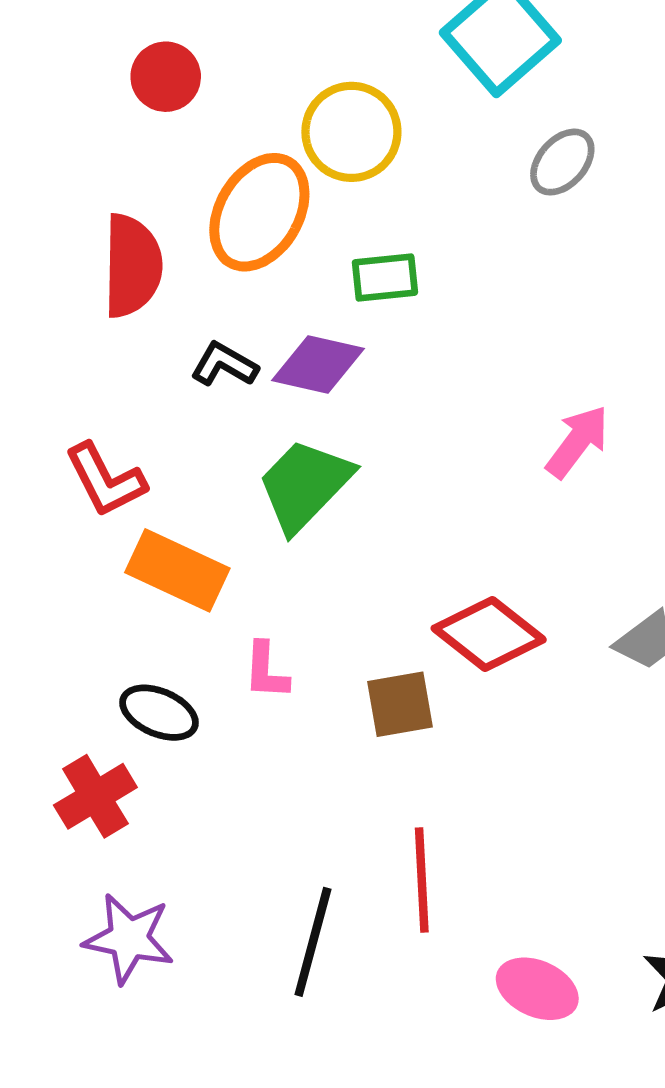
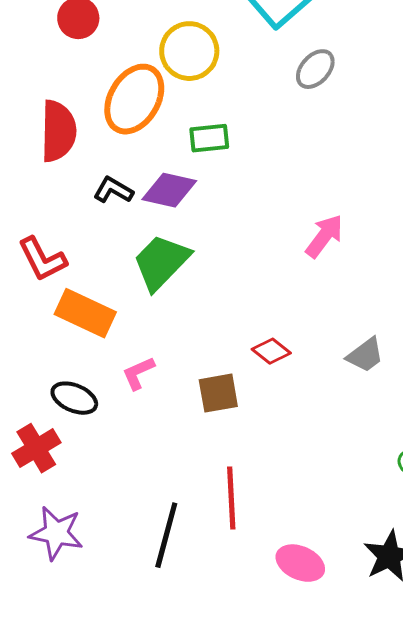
red diamond: (489, 634) -> (271, 351), size x0.6
pink L-shape: (266, 671) -> (138, 373), turned 63

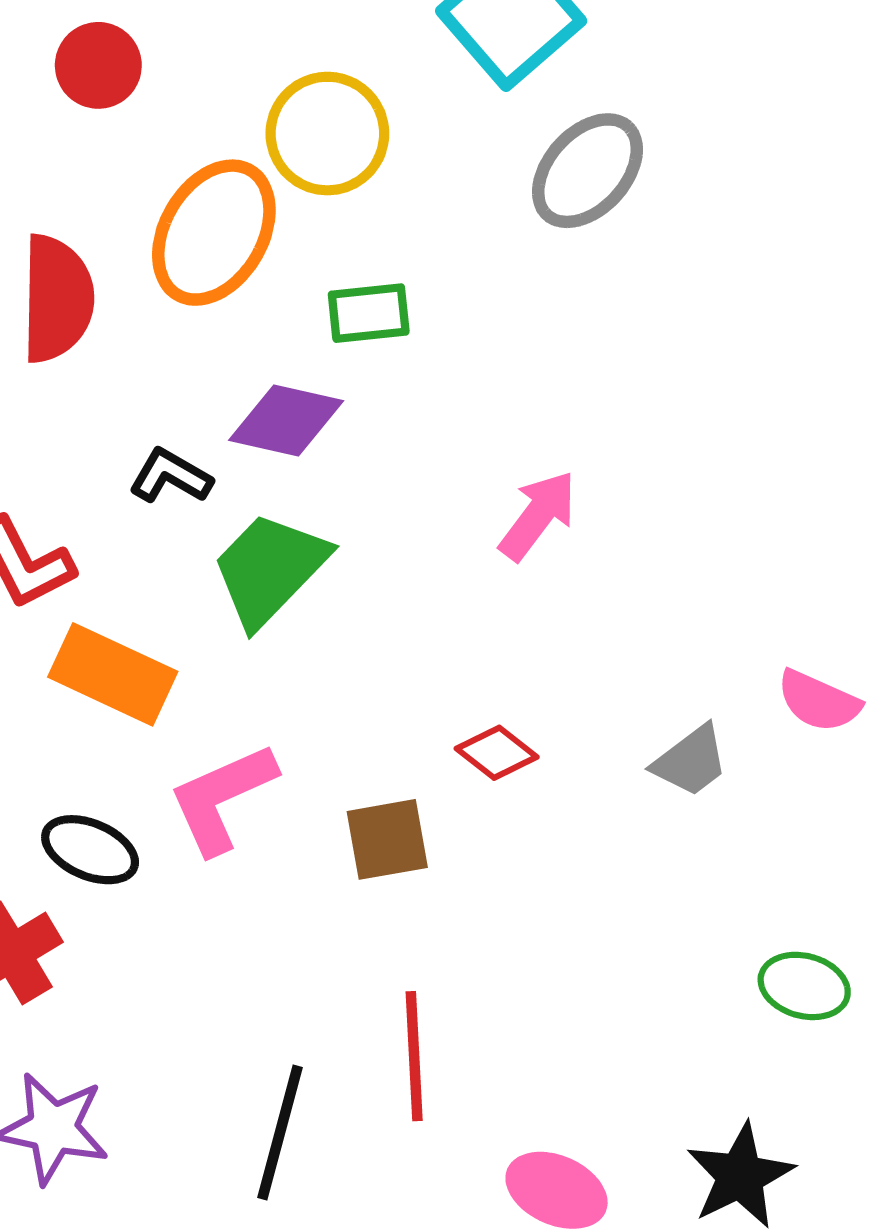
gray ellipse: (315, 69) -> (587, 171), size x1.4
black L-shape: (113, 190) -> (171, 476), moved
pink arrow: (324, 236) -> (538, 515), moved
pink L-shape: (138, 373) -> (222, 798), size x1.6

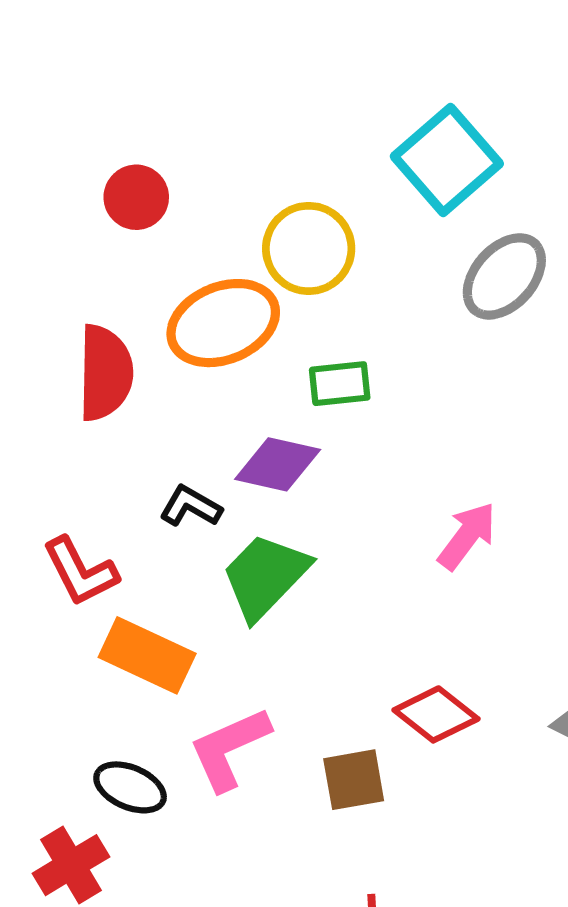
orange ellipse: (214, 233) -> (223, 323), turned 38
red diamond: (497, 753) -> (436, 714), size x1.4

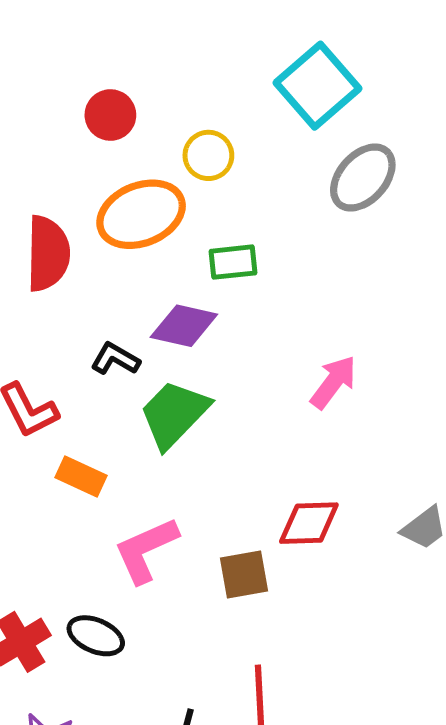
red circle: (136, 197) -> (110, 115), moved
yellow circle: (309, 248) -> (208, 155), size x0.7
orange rectangle: (147, 655) -> (81, 476), size x0.7
red diamond: (436, 714) -> (309, 523), turned -40
black ellipse: (130, 787) -> (96, 636), moved

